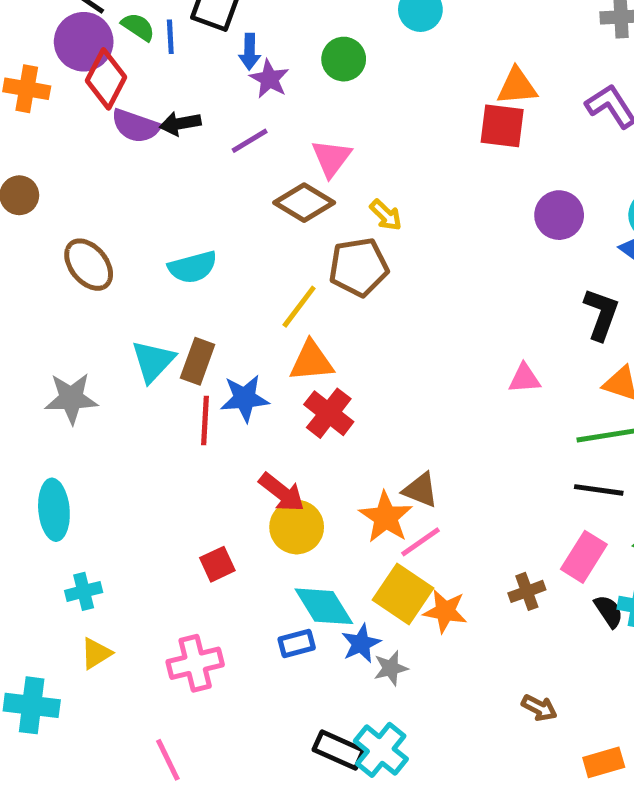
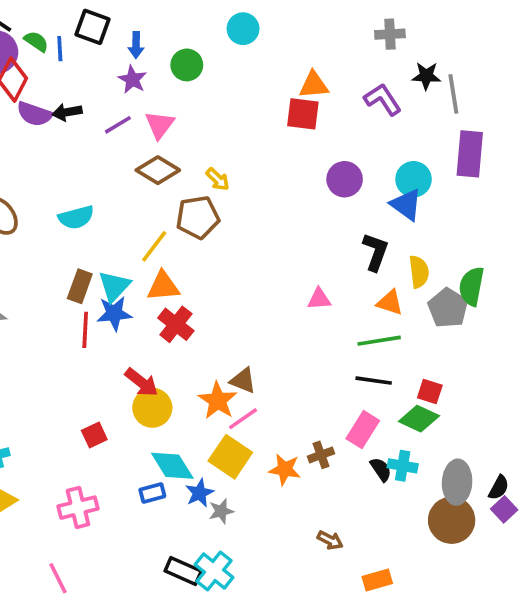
blue arrow: (250, 52) -> (136, 45), moved
pink triangle: (331, 158) -> (160, 125), moved
cyan triangle: (153, 361) -> (114, 286), moved
orange star: (445, 611) -> (285, 469), moved

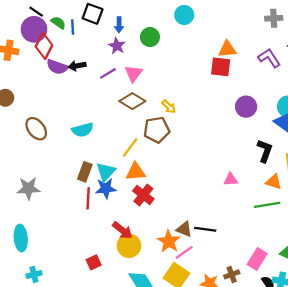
black line: (374, 381) -> (205, 229), moved

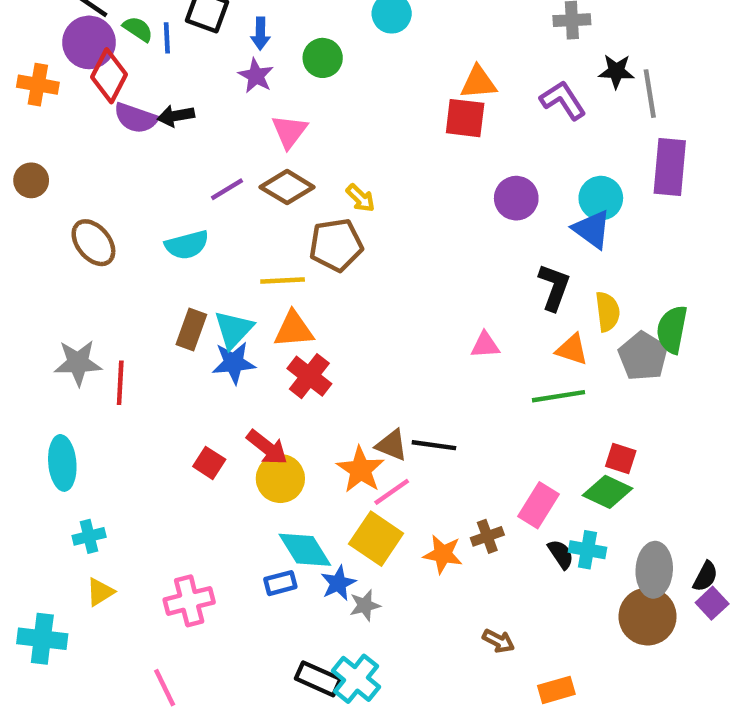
purple line: (108, 73) -> (227, 189), moved
yellow line: (130, 147) -> (283, 280), turned 50
red line: (88, 198) -> (120, 383), moved
red square: (94, 262) -> (209, 463), moved, turned -32

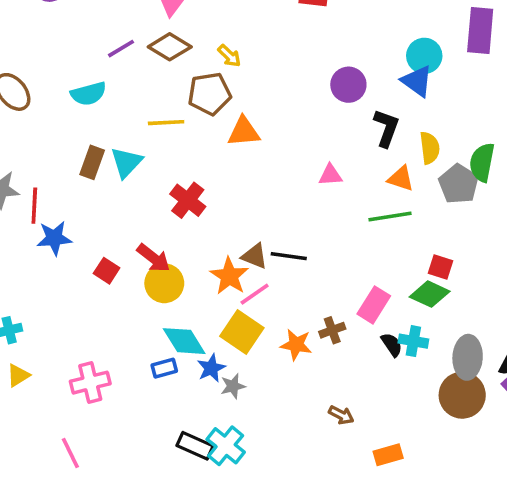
purple circle: (516, 198) -> (348, 85), moved
orange triangle: (294, 329) -> (244, 132), moved
blue star: (234, 363) -> (54, 238), moved

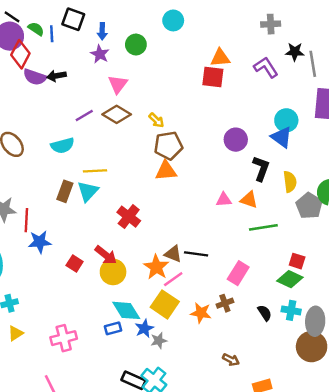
brown pentagon: (209, 94) -> (168, 146), moved
yellow line: (166, 123) -> (95, 171), moved
orange triangle: (401, 179) -> (249, 200), moved
pink rectangle: (374, 305) -> (238, 273), moved
cyan cross: (413, 341) -> (291, 310), moved

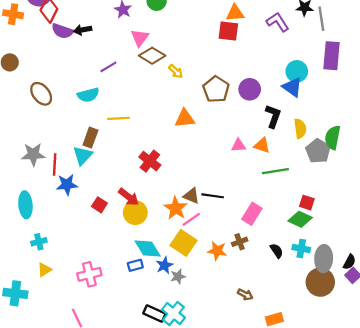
brown diamond: (117, 114) -> (152, 56), moved
brown pentagon: (168, 146) -> (216, 89), moved, turned -30
cyan triangle: (88, 191) -> (83, 155), moved

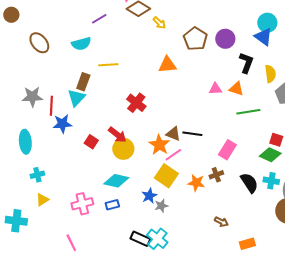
cyan diamond: (148, 248) -> (116, 181), moved, turned -45
black semicircle: (277, 251) -> (249, 183), size x1.5
blue rectangle: (135, 265) -> (112, 205), moved

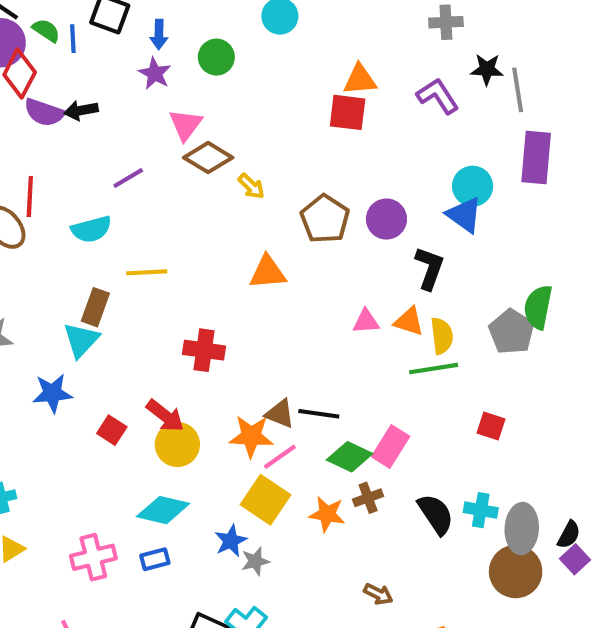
yellow semicircle: (270, 74) -> (442, 336), moved
red cross: (136, 103) -> (204, 350), turned -30
red line: (51, 106) -> (30, 196), moved
orange star: (159, 145) -> (251, 436), turned -30
green diamond: (270, 155) -> (350, 457), moved

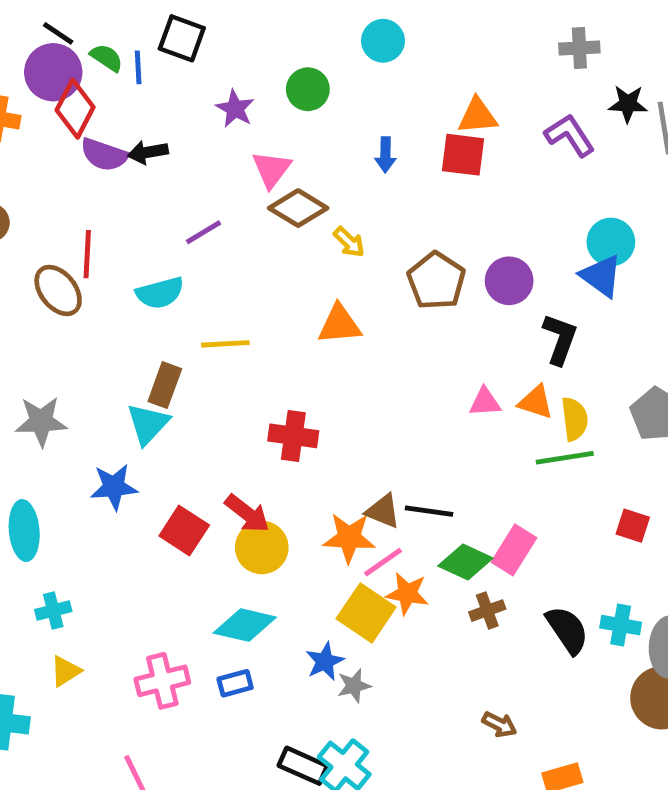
blue arrow: (159, 35) -> (385, 155), moved
orange triangle: (268, 272) -> (339, 324), moved
red square: (112, 430) -> (184, 531), size x1.4
orange star: (327, 514) -> (407, 594), moved

